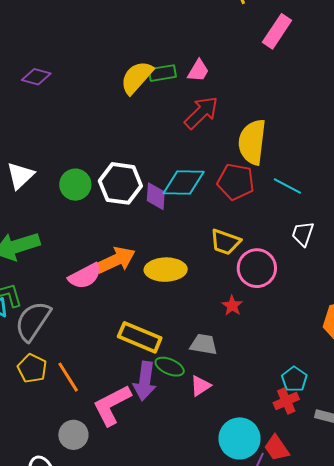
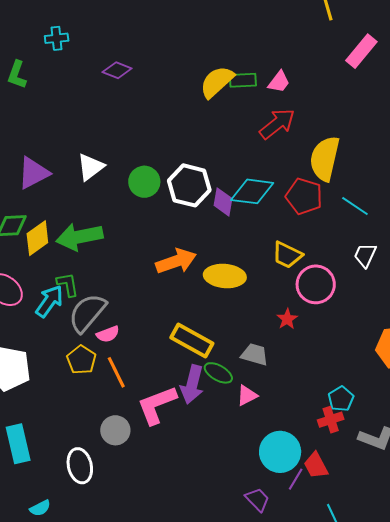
pink semicircle: (85, 276) -> (108, 334), moved, size x0.7

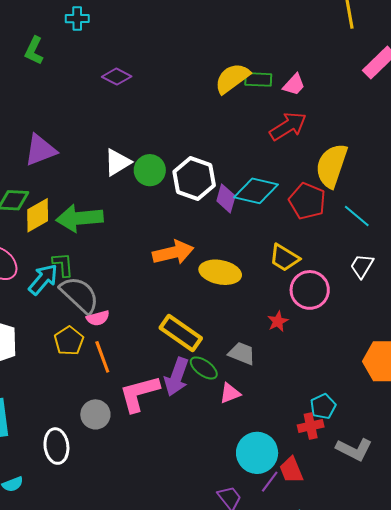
purple diamond: (117, 70) -> (117, 77), moved
white triangle: (91, 167) -> (117, 162), moved
gray semicircle: (87, 313) -> (80, 295), turned 87

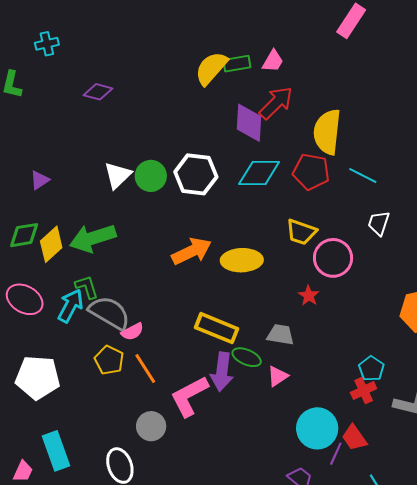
purple triangle: (40, 150) -> (40, 180), size x0.6
purple diamond: (226, 198) -> (249, 123), moved, size x1.4

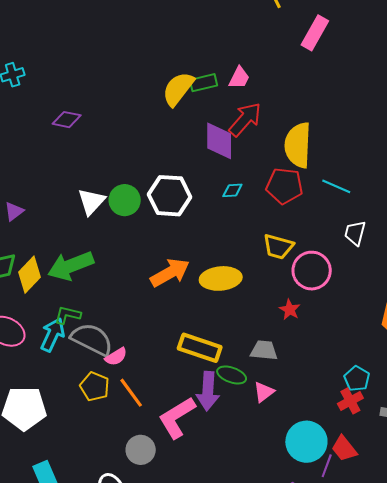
cyan diamond: (259, 173) -> (232, 190), size x0.5
green L-shape: (87, 287) -> (68, 315), turned -56

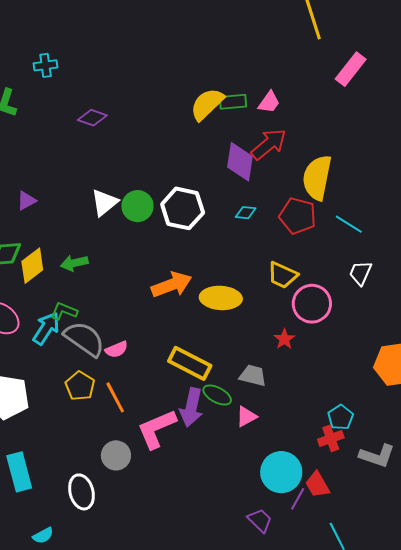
green arrow: (71, 266) -> (74, 263), size x0.6
pink semicircle: (116, 357) -> (117, 349), moved

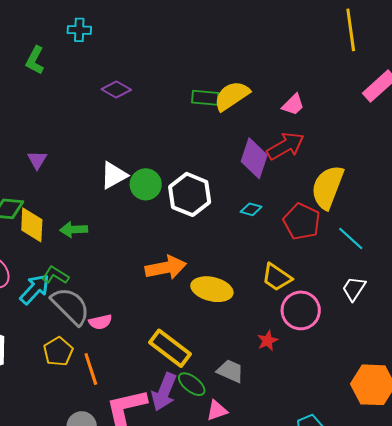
green rectangle: (233, 102) -> (205, 98), moved
purple triangle: (26, 201) -> (37, 160), turned -40
yellow diamond: (32, 266) -> (32, 225), turned -60

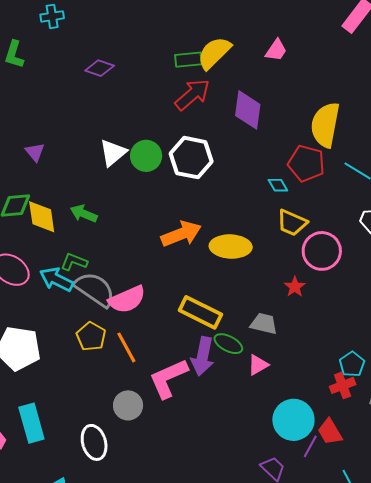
red arrow: (286, 146) -> (192, 95), moved
cyan diamond: (251, 209) -> (278, 185), moved, turned 55
green arrow: (74, 230) -> (84, 214), turned 36
cyan arrow: (35, 289) -> (56, 279), turned -96
pink semicircle: (100, 322) -> (127, 299), size x1.6

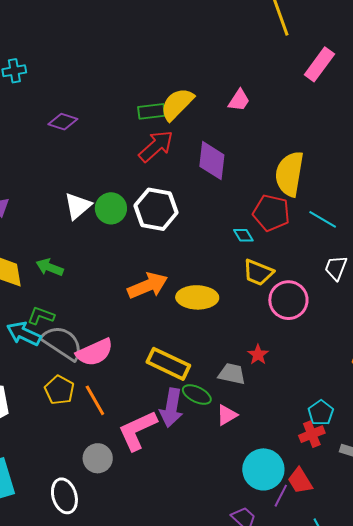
red star: (295, 287) -> (258, 355), moved

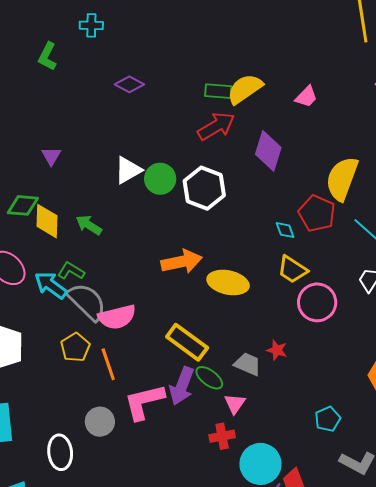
red star: (258, 355) -> (277, 350), turned -30
pink triangle: (227, 415) -> (235, 404), turned -35
red cross: (312, 434) -> (222, 436), moved

